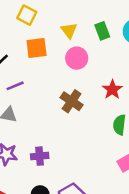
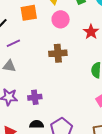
red star: (112, 90) -> (91, 32), moved
brown cross: (72, 101) -> (58, 53), turned -36

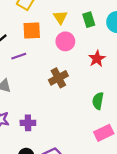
purple line: (13, 43) -> (19, 56), moved
brown cross: (58, 53) -> (58, 78), turned -30

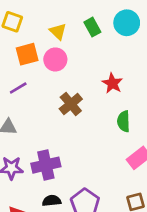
pink circle: (65, 41) -> (55, 59), moved
red star: (97, 59) -> (112, 83), moved
purple cross: (28, 123) -> (46, 165), size x1.5

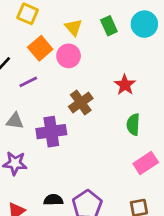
orange square: (27, 54) -> (40, 48), turned -30
purple cross: (46, 165) -> (51, 132), moved

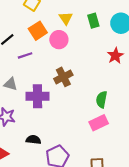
red star: (125, 85) -> (115, 56), moved
pink rectangle: (146, 163) -> (99, 123), moved
black semicircle: (53, 200) -> (33, 140), moved

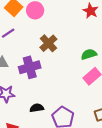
green semicircle: (101, 100) -> (89, 54), turned 77

